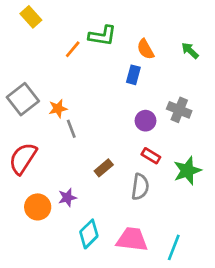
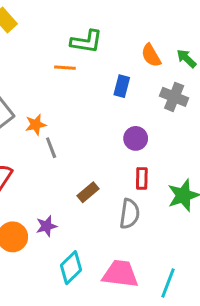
orange line: (73, 49) -> (65, 68), moved, turned 54
orange semicircle: (146, 49) -> (151, 55), moved
gray cross: (179, 110) -> (174, 97), moved
red rectangle: (151, 156) -> (142, 178), turned 60

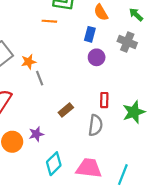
orange semicircle: (151, 55) -> (101, 12), moved
purple circle: (136, 138) -> (97, 57), moved

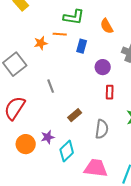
blue rectangle: (90, 34) -> (82, 46), moved
orange star: (29, 62) -> (41, 43), moved
red rectangle: (104, 100) -> (110, 92), moved
cyan diamond: (54, 164) -> (67, 151), moved

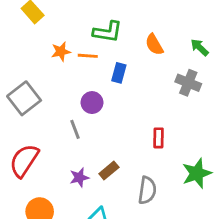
orange star: (41, 43) -> (61, 52), moved
purple circle: (103, 67) -> (92, 103), moved
purple star: (48, 137) -> (79, 178), moved

